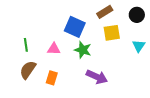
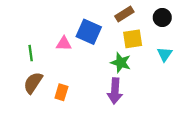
pink triangle: (54, 49) -> (64, 44), moved
green star: (83, 50) -> (121, 63), moved
purple arrow: (97, 77) -> (115, 91), turned 70

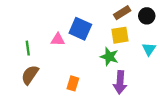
brown rectangle: (124, 14) -> (122, 13), moved
purple arrow: (115, 91) -> (120, 82), moved
orange rectangle: (61, 92) -> (73, 83), moved

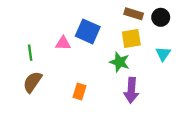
brown rectangle: (122, 13) -> (134, 14), turned 49

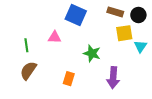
blue square: (88, 31) -> (76, 15), moved
yellow square: (131, 38) -> (124, 33), moved
green star: (120, 62) -> (92, 53), moved

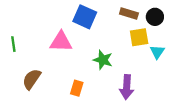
pink triangle: (55, 37) -> (61, 42), size x1.5
green line: (26, 45) -> (13, 44), moved

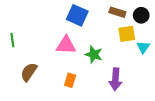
pink triangle: (61, 42) -> (66, 45), moved

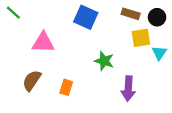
green line: (12, 40) -> (13, 13), moved, turned -40
pink triangle: (66, 45) -> (43, 43), moved
orange rectangle: (70, 80) -> (66, 87), moved

